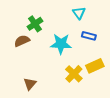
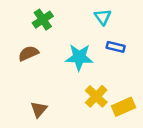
green cross: (35, 24) -> (43, 20), moved
yellow rectangle: (95, 66) -> (123, 107), moved

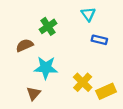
green cross: (43, 20) -> (48, 26), moved
cyan star: (79, 57) -> (46, 68), moved

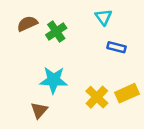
brown semicircle: (25, 45) -> (27, 24), moved
yellow rectangle: (106, 91) -> (127, 93), moved

